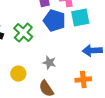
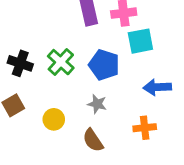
blue pentagon: (54, 21) -> (104, 65), moved

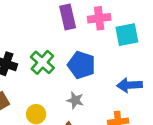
cyan square: (140, 41) -> (127, 35), moved

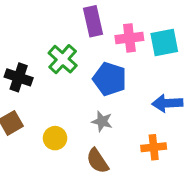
pink cross: (99, 18) -> (129, 38), moved
green cross: (42, 62) -> (63, 59), moved

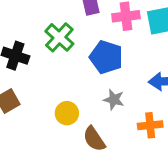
gray star: (102, 121) -> (114, 100), moved
yellow circle: (55, 138) -> (67, 113), moved

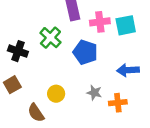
gray star: (114, 100) -> (94, 93), moved
brown semicircle: (94, 139) -> (36, 113), moved

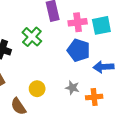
blue pentagon: (85, 52) -> (79, 50), moved

